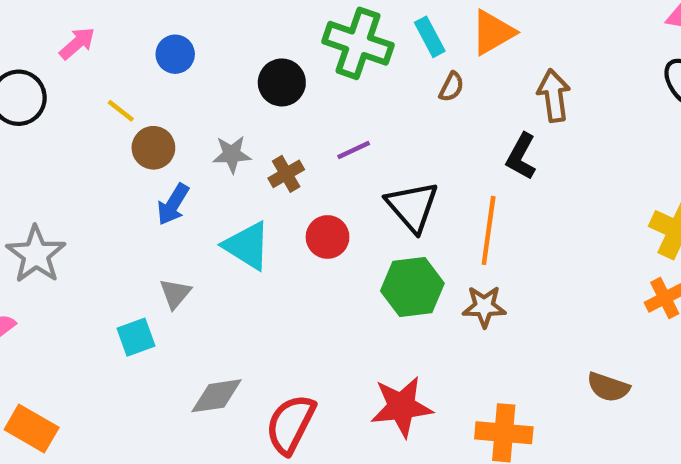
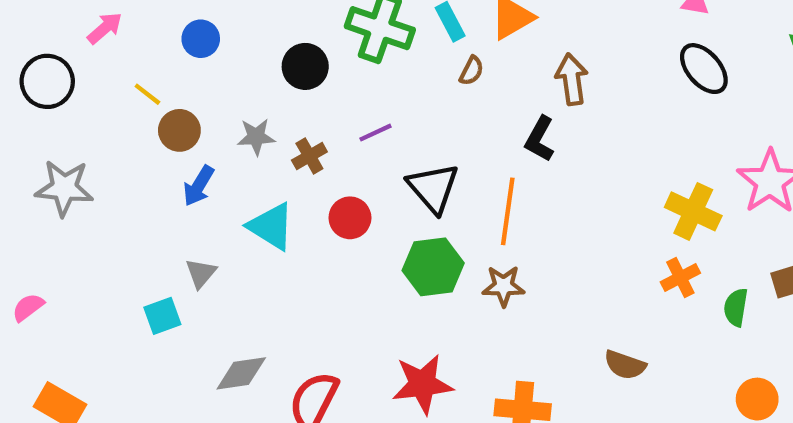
gray star: (36, 254) -> (64, 188), moved, turned -30

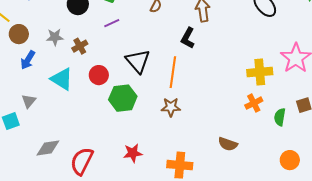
purple line: (376, 133) -> (112, 23), moved
yellow cross: (693, 211) -> (260, 72), turned -30
green hexagon: (433, 267) -> (123, 98), moved
red star: (422, 384) -> (133, 153), size x0.7

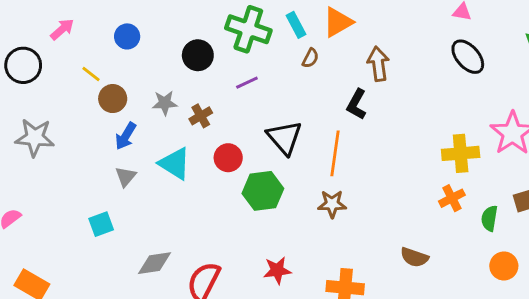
gray triangle: (29, 101) -> (126, 176), moved
orange circle: (290, 160) -> (504, 266), moved

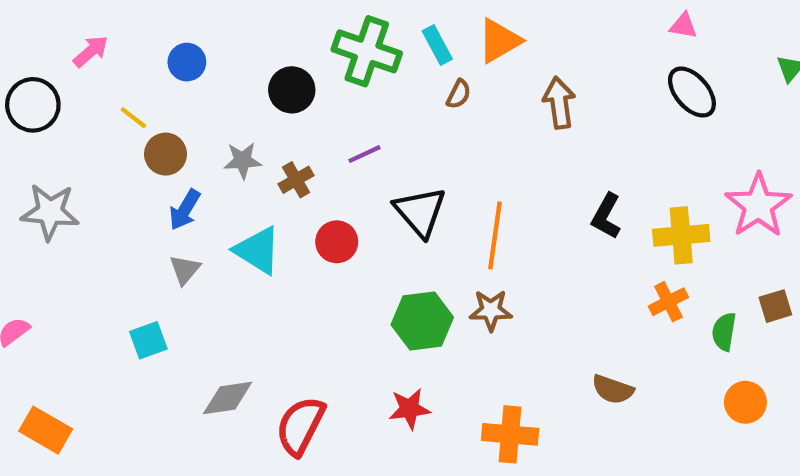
purple line: (247, 83) -> (365, 154), moved
black L-shape: (357, 104) -> (606, 216), moved
green hexagon: (263, 191) -> (422, 321), moved

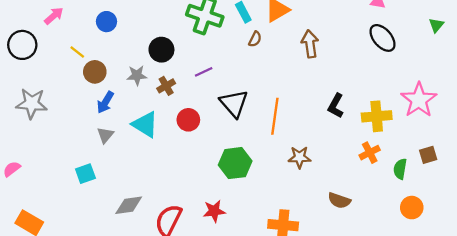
black circle: (292, 90) -> (161, 50), moved
brown star: (491, 310) -> (299, 157), moved
red star: (409, 409) -> (214, 211), moved

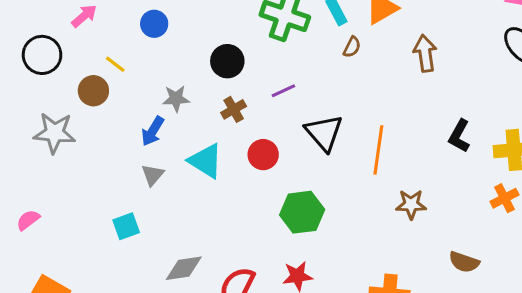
brown circle: (95, 72) -> (93, 91), moved
gray star: (137, 75) -> (176, 99), moved
green hexagon: (235, 163) -> (302, 212), moved

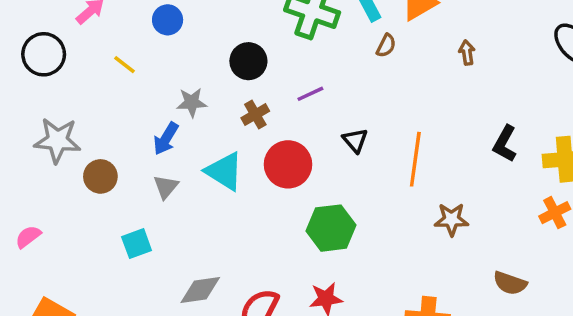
brown arrow: (425, 53) -> (467, 53), size x0.6
brown circle: (93, 91) -> (100, 176), moved
black triangle: (324, 133) -> (355, 140), size x0.6
red circle: (263, 155) -> (288, 164), size x1.4

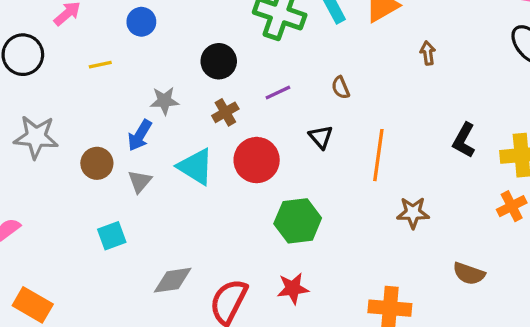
brown semicircle: (386, 46) -> (341, 88), moved, turned 130
yellow line: (125, 65) -> (100, 65), turned -50
brown circle: (100, 176) -> (97, 163), moved

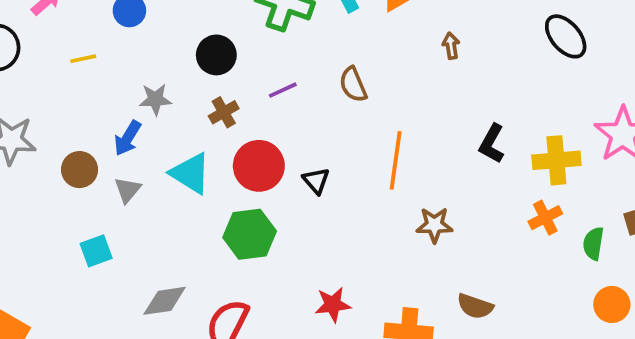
brown semicircle: (341, 88) -> (353, 85), size x1.4
black triangle: (321, 137) -> (316, 181), moved
green hexagon: (298, 221) -> (250, 234), moved
brown semicircle: (469, 274) -> (475, 306), moved
red star: (293, 288) -> (333, 304), moved

